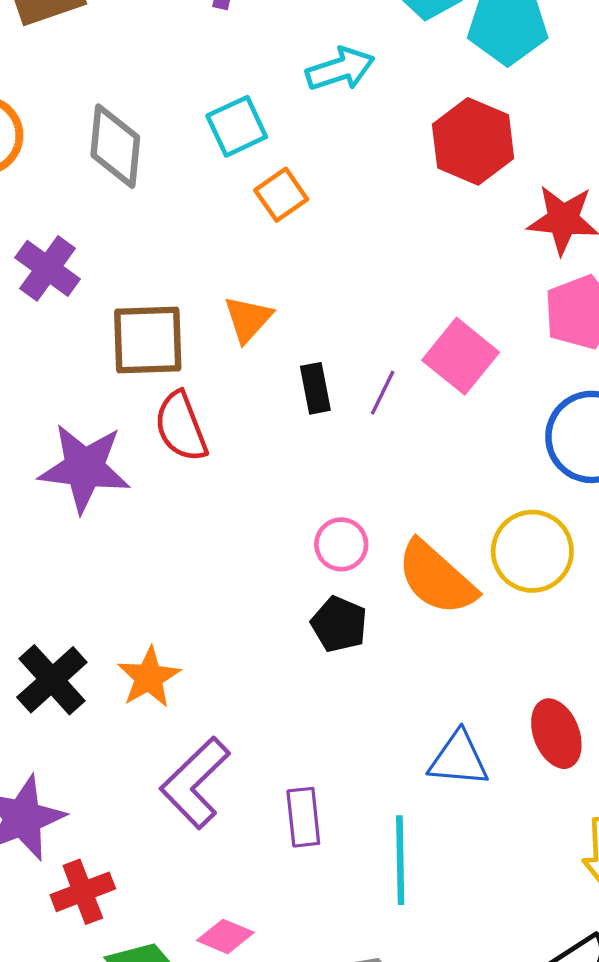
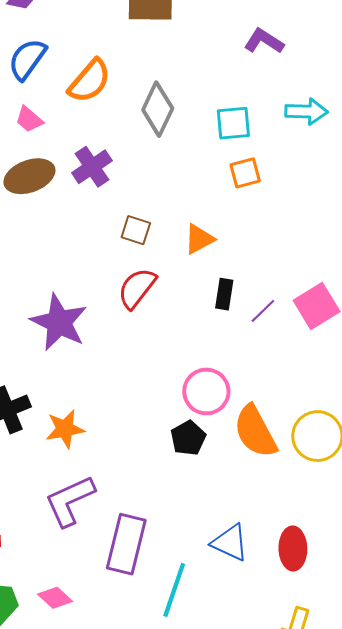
brown square: (148, 340) -> (136, 230), size x0.6
red semicircle: (181, 427) -> (137, 288), turned 39
purple star: (84, 468) -> (59, 322), moved
pink circle: (341, 544) -> (206, 391), size x1.4
purple rectangle: (303, 817) -> (126, 544), size x1.6

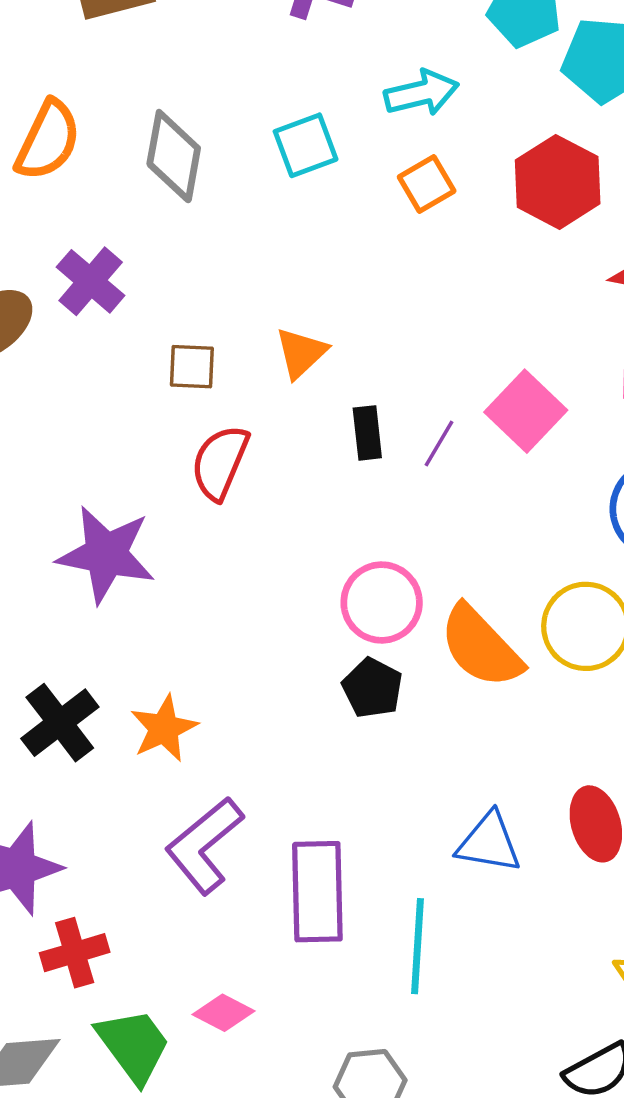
orange square: (245, 173) -> (427, 184), moved

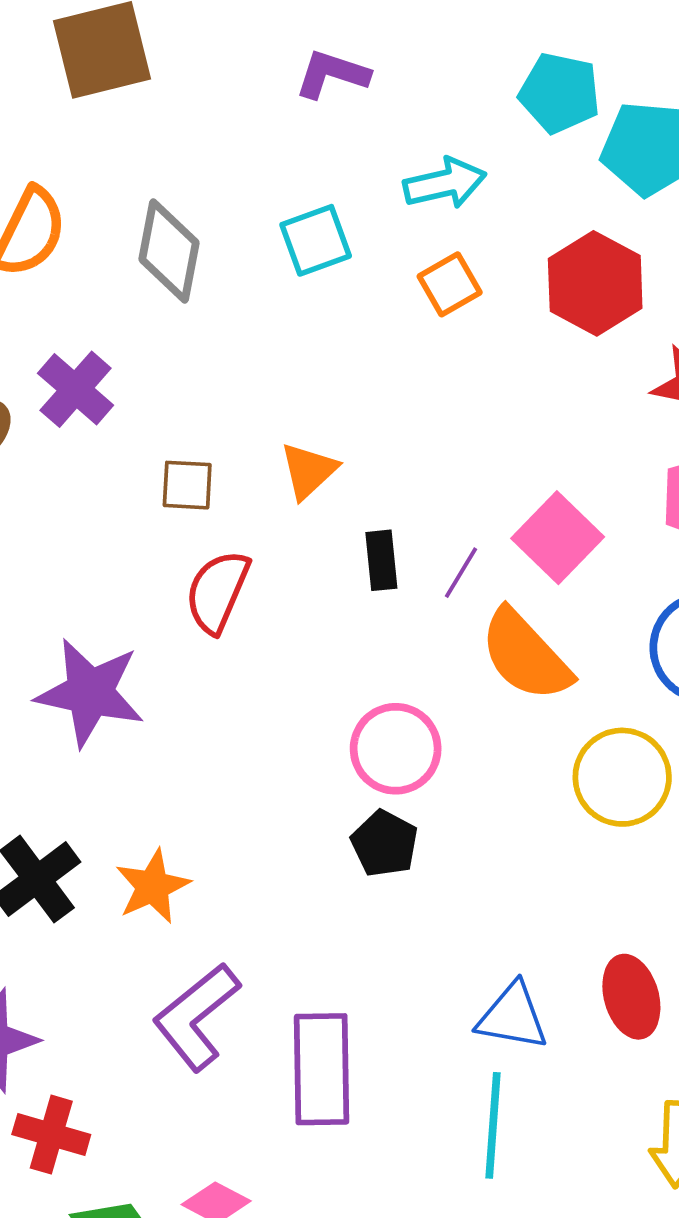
orange semicircle: (481, 647) -> (525, 655), moved
cyan line: (418, 946) -> (493, 1125), moved
red cross: (75, 953) -> (51, 1135), turned 32

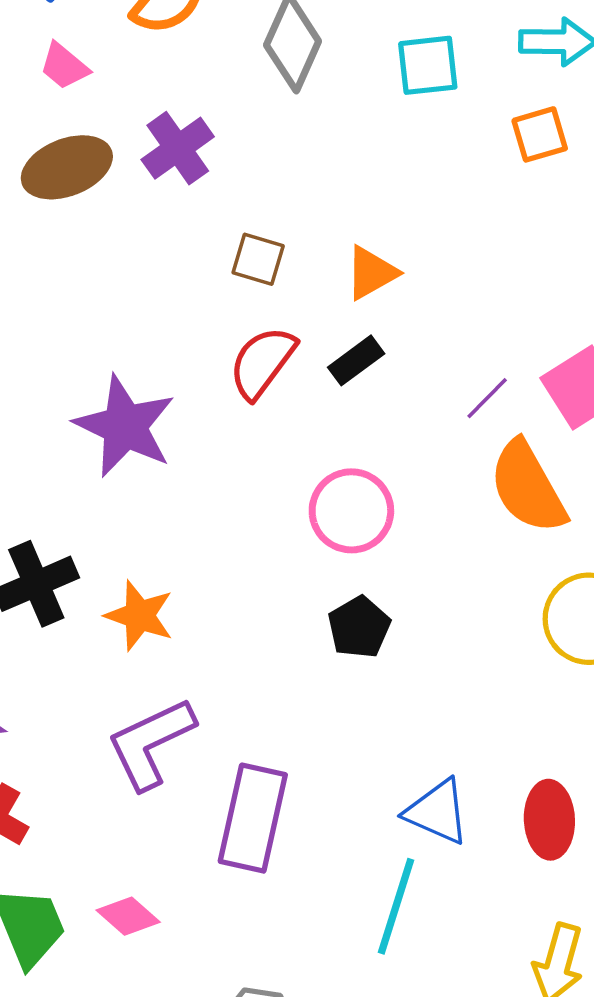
black rectangle: (381, 560) -> (356, 360), moved, turned 46
pink circle: (396, 749) -> (351, 511), moved
orange star: (153, 886) -> (139, 616), turned 30

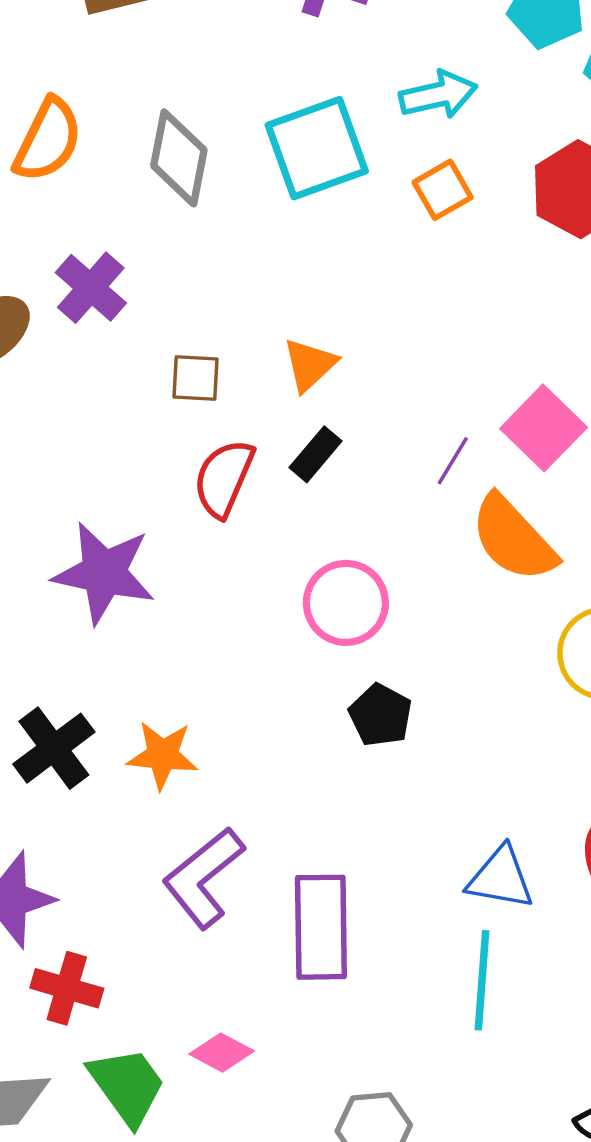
cyan square: (428, 65) -> (317, 148), size x1.5

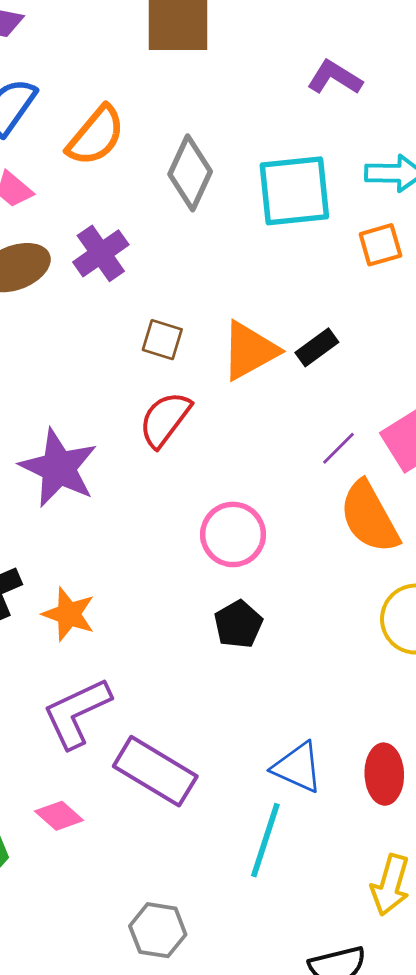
orange triangle: (310, 365) -> (250, 351), size x1.4
black rectangle: (315, 454) -> (317, 347), moved
purple rectangle: (321, 927) -> (155, 771), turned -72
pink diamond: (222, 1053) -> (59, 816), moved

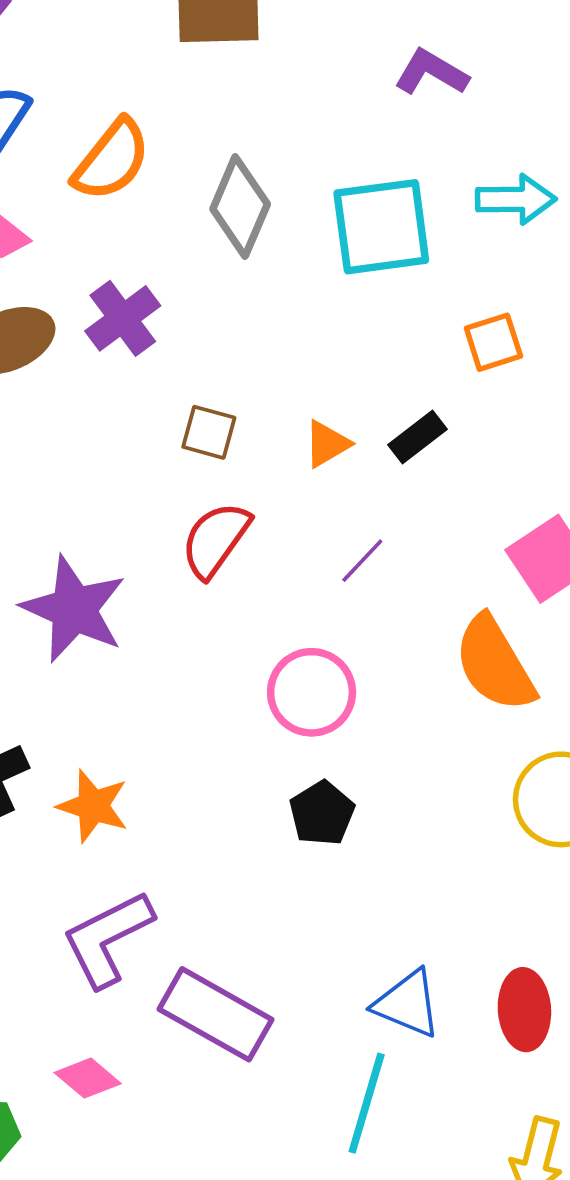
orange square: (380, 245) -> (493, 342), moved
orange triangle: (250, 351) -> (327, 444), size x0.6
purple line: (338, 448) -> (362, 561), moved

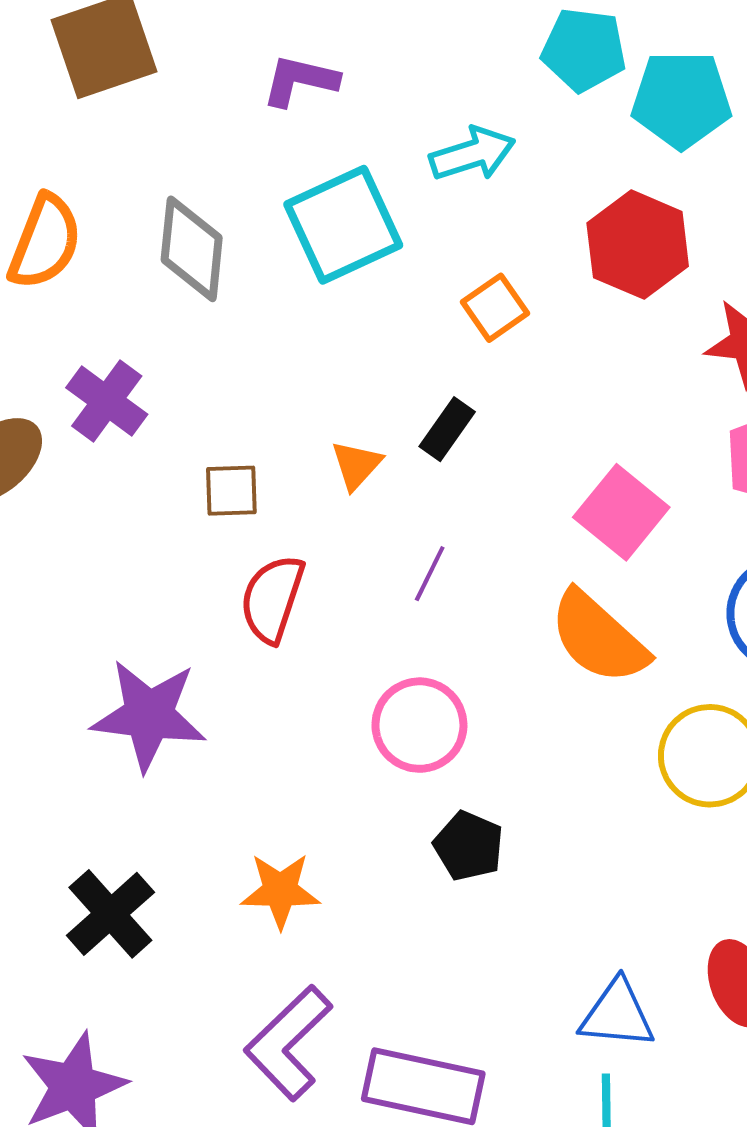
purple L-shape: (431, 72) -> (300, 81), moved
orange star: (93, 806) -> (280, 891), moved

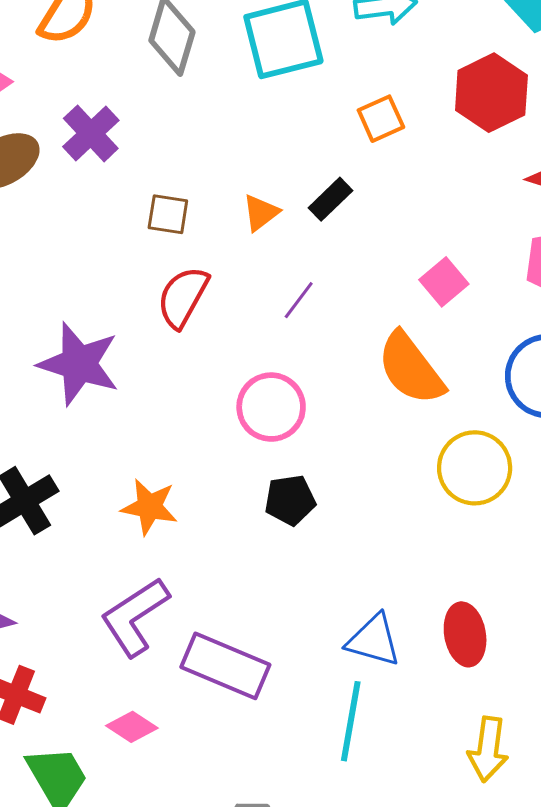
pink square: (621, 512) -> (444, 282), size x0.7
black pentagon: (469, 846) -> (290, 500), turned 30

